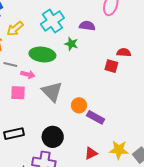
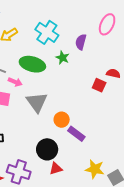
cyan cross: (52, 21) -> (47, 32), turned -30
purple semicircle: (87, 26) -> (81, 42), turned -91
black circle: (53, 137) -> (47, 149), moved
red triangle: (91, 153) -> (56, 169), moved

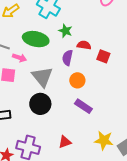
purple semicircle: (81, 42) -> (67, 58), moved
red semicircle: (113, 73) -> (84, 45), moved
orange circle: (62, 120) -> (77, 80), moved
black circle: (47, 149) -> (40, 104), moved

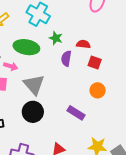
red semicircle: (84, 45) -> (83, 44), moved
purple semicircle: (67, 58) -> (66, 58), moved
orange circle: (77, 80) -> (98, 90), moved

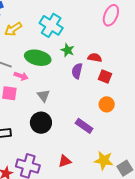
gray triangle: (34, 85) -> (43, 96), size x0.6

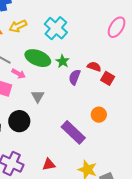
green star: (68, 50) -> (63, 61), moved
red square: (105, 76) -> (108, 78), moved
black circle: (41, 123) -> (19, 121), moved
purple rectangle: (84, 126) -> (73, 132), size x1.4

